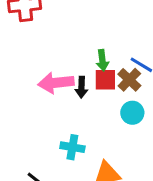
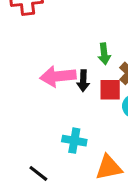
red square: (105, 80) -> (110, 90), moved

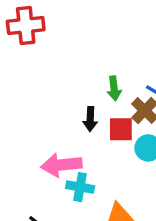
pink arrow: (58, 76) -> (61, 165), moved

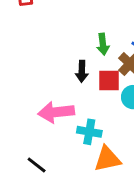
cyan cross: (80, 187) -> (89, 132), moved

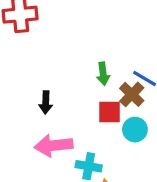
black arrow: (82, 71) -> (46, 102), moved

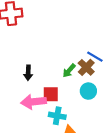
green arrow: (103, 74) -> (69, 71), moved, turned 48
red square: (109, 112) -> (51, 94), moved

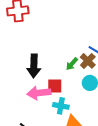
black arrow: (28, 73) -> (34, 66), size x1.6

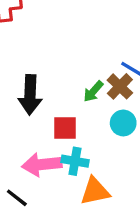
pink arrow: (39, 93) -> (42, 165), moved

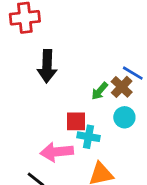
black arrow: (30, 95) -> (47, 66), moved
cyan cross: (75, 161) -> (88, 137), moved

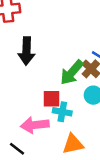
green arrow: (100, 91) -> (72, 72), size x1.6

